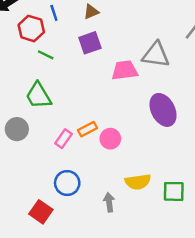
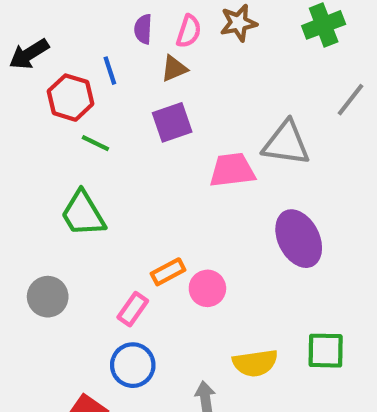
gray circle: (17, 129) -> (48, 297), moved
pink rectangle: (64, 139) -> (133, 309), moved
green square: (174, 191) -> (326, 351), moved

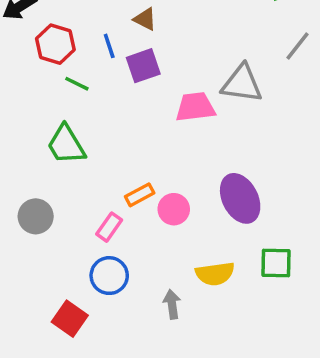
brown triangle: (174, 69) -> (145, 19), turned 50
blue line: (110, 71) -> (109, 46), moved
purple ellipse: (299, 239) -> (240, 198), moved

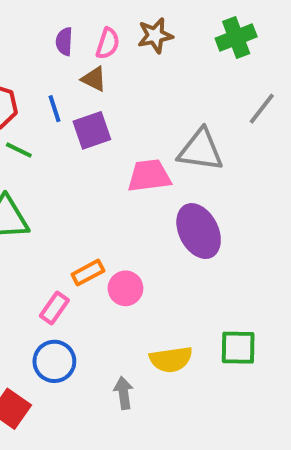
purple ellipse: (240, 198) -> (199, 231), moved

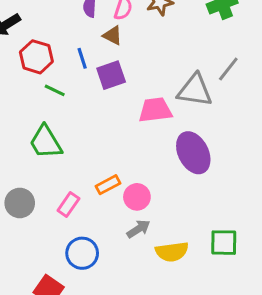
gray line: (262, 109) -> (228, 69), moved
pink rectangle: (54, 308) -> (68, 204), moved
gray arrow: (124, 393) -> (138, 229), moved, turned 65

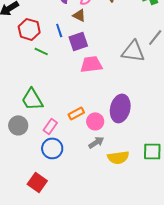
pink trapezoid: (155, 110) -> (91, 64), moved
green trapezoid: (46, 142) -> (32, 99), moved
purple ellipse: (193, 153) -> (120, 108), moved, turned 40
blue circle: (82, 253) -> (52, 148), moved

